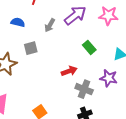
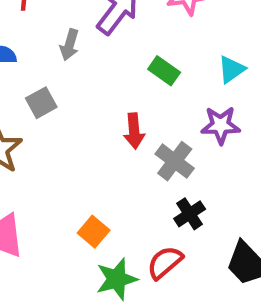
red arrow: (69, 71) -> (134, 131), turned 119
gray cross: (84, 89) -> (175, 161), turned 30

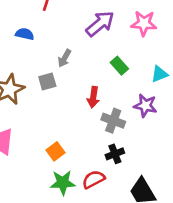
gray arrow: (69, 45) -> (64, 58), moved
gray square: (41, 103) -> (47, 82), moved
gray cross: (175, 161) -> (113, 121), turned -30

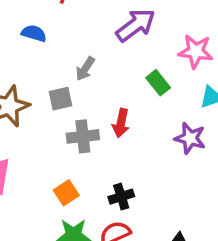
pink star: (144, 23) -> (196, 51), moved
gray cross: (113, 121) -> (83, 136), moved, turned -30
black cross: (115, 154) -> (121, 197), moved

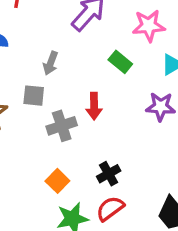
gray square: (61, 99) -> (34, 96), turned 30

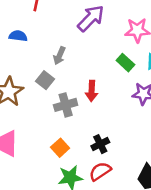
green rectangle: (120, 62) -> (125, 63), moved
gray square: (34, 96) -> (45, 80), turned 30

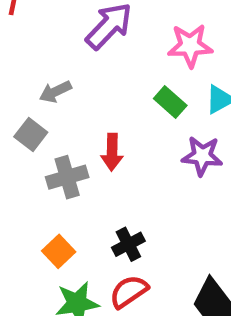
gray arrow: (59, 56) -> (55, 92), turned 42

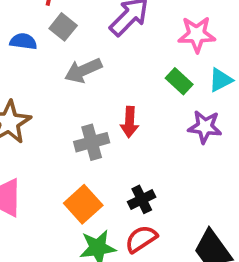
gray arrow: (55, 92) -> (83, 70), size x1.4
gray square: (31, 135) -> (63, 27), moved
orange square: (59, 251) -> (83, 204), size x1.4

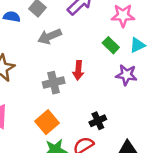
black cross: (142, 199) -> (98, 121), moved

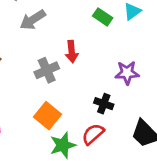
purple star: (126, 75) -> (127, 73), moved
black cross: (98, 121) -> (104, 104), turned -35

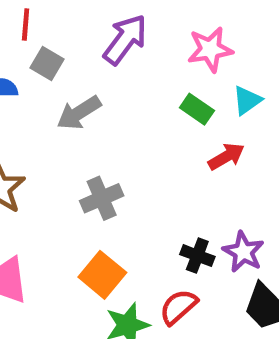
red arrow: (72, 52) -> (226, 156), moved, turned -115
purple star: (127, 73) -> (243, 252), moved, turned 30

